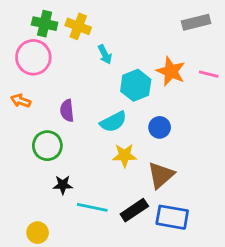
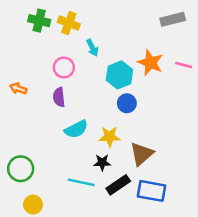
pink circle: (33, 57) -> (64, 67), moved, size x0.7
cyan semicircle: (113, 122) -> (76, 129), moved
blue circle: (160, 127) -> (127, 103), moved
green circle: (47, 146) -> (21, 169), moved
black star: (63, 185) -> (102, 163), moved

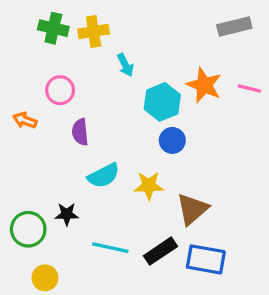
yellow cross: (69, 23) -> (94, 32), turned -30
pink circle: (64, 67) -> (60, 90), moved
black star: (102, 163) -> (67, 214), moved

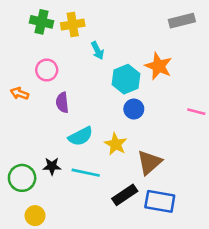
pink line: (249, 88) -> (196, 112), moved
yellow star: (149, 186) -> (116, 144), turned 30
cyan line: (110, 248) -> (86, 173), moved

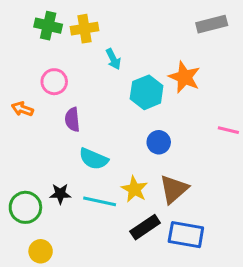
blue circle: (134, 109) -> (159, 142), moved
cyan semicircle: (81, 136) -> (94, 159), turned 50
yellow star: (116, 144) -> (134, 189), moved

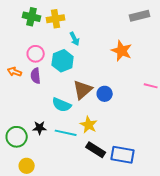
cyan hexagon: (147, 92) -> (63, 61), moved
purple semicircle: (72, 120) -> (36, 76), moved
brown triangle: (174, 189) -> (83, 90), moved
black rectangle: (145, 227) -> (96, 150), turned 66

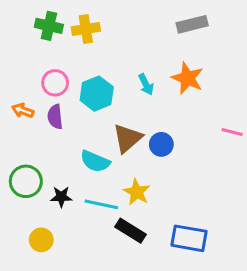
gray rectangle: (140, 16) -> (192, 24), moved
cyan arrow: (75, 39) -> (146, 84), moved
green circle: (17, 137) -> (26, 181), moved
black rectangle: (96, 150) -> (131, 231), moved
yellow circle: (27, 166) -> (41, 240), moved

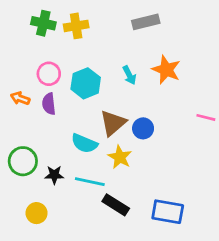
gray rectangle: (192, 24) -> (146, 22), moved
yellow star: (137, 192) -> (120, 157), moved

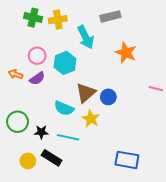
cyan arrow: (129, 75) -> (86, 37), moved, size x1.6
purple semicircle: (49, 104) -> (37, 78), turned -119
black rectangle: (116, 205) -> (52, 158), moved

